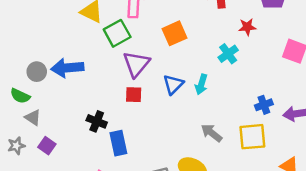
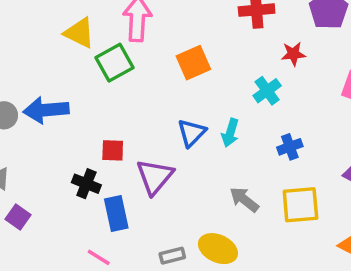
purple triangle: (136, 64) -> (155, 177), moved
red square: (134, 95) -> (113, 150), moved
blue cross: (264, 105) -> (290, 147), moved

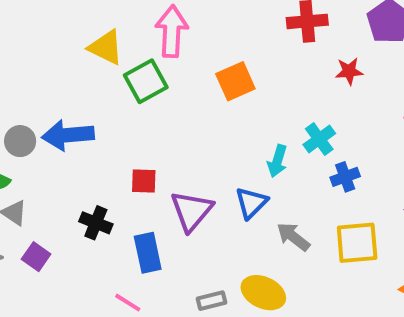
cyan cross: (267, 91) -> (319, 139), moved
blue triangle: (192, 133) -> (251, 203), moved
black cross: (86, 184) -> (96, 223), moved

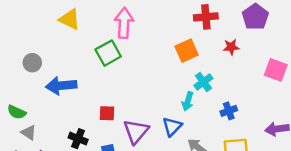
yellow triangle: (106, 47) -> (70, 19), moved
orange square: (235, 81) -> (187, 51), moved
cyan cross: (319, 139) -> (203, 82), moved
gray circle: (20, 141) -> (32, 63), moved

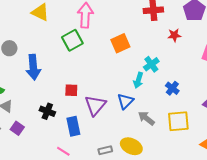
orange square: (187, 51) -> (120, 43), moved
blue arrow: (61, 86) -> (33, 67), turned -90
blue cross: (229, 111) -> (172, 88), turned -32

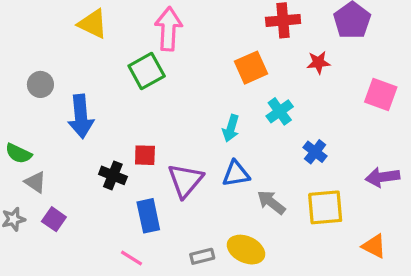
orange square: (120, 43) -> (251, 68), moved
cyan arrow: (138, 80) -> (231, 128), moved
blue triangle: (125, 101) -> (236, 174), turned 36
black cross: (47, 111) -> (113, 175), moved

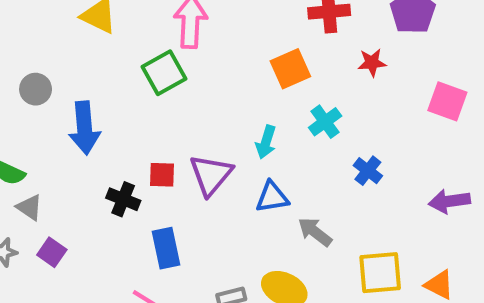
purple triangle: (185, 180) -> (211, 175), moved
yellow square: (325, 207) -> (380, 273), moved

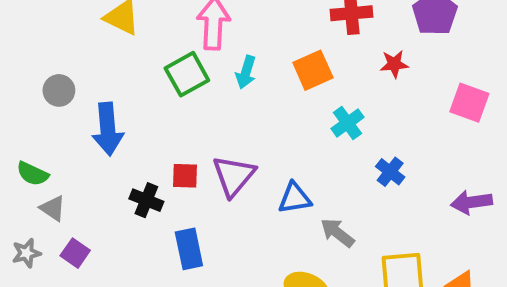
cyan arrow: (266, 142) -> (246, 72), moved

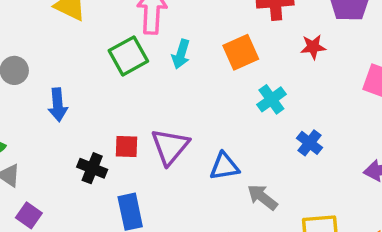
blue arrow: (108, 129) -> (58, 105), size x0.7

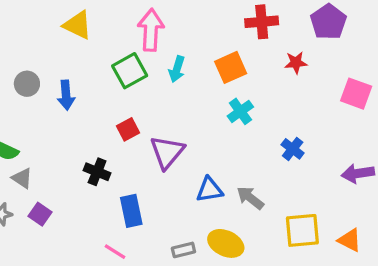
cyan cross: (271, 99) -> (240, 111), moved
blue arrow: (58, 105) -> (66, 95), moved
red square: (127, 146) -> (128, 129), moved, turned -30
blue triangle: (224, 166) -> (209, 190), moved

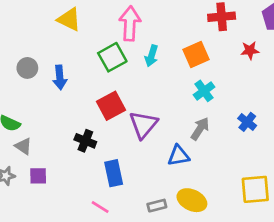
red square: (128, 129) -> (111, 106), size x1.5
gray arrow: (250, 198) -> (200, 129), moved, turned 85
purple square: (40, 214) -> (38, 176), turned -36

